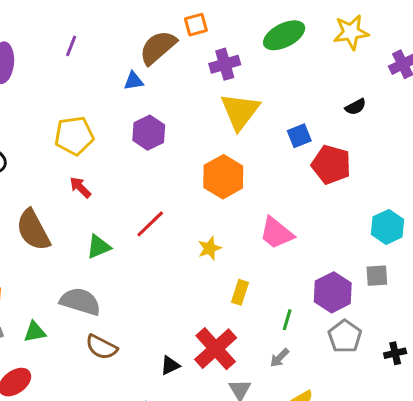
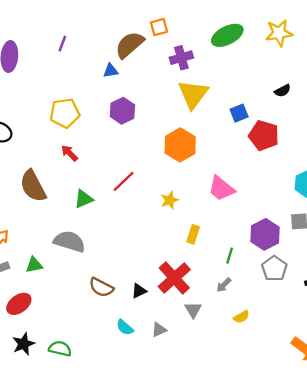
brown semicircle: (102, 347) -> (101, 287), moved

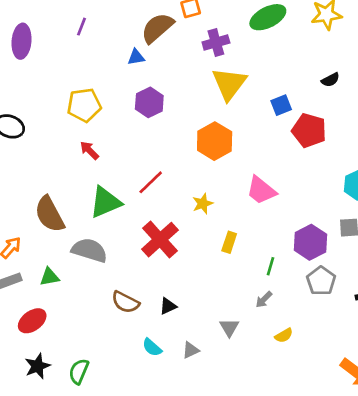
brown semicircle: (33, 186) -> (49, 214), moved
green triangle: (84, 199) -> (105, 202), size x1.5
red cross: (174, 278) -> (160, 240), moved
green semicircle: (60, 349) -> (79, 371), turned -80

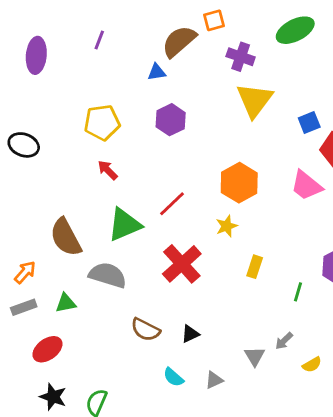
purple cross: (216, 43) -> (241, 57), turned 35
orange hexagon: (215, 141) -> (239, 183), moved
pink trapezoid: (261, 190) -> (306, 186), moved
gray arrow: (264, 299) -> (284, 341), moved
black star: (38, 366) -> (53, 397), turned -30

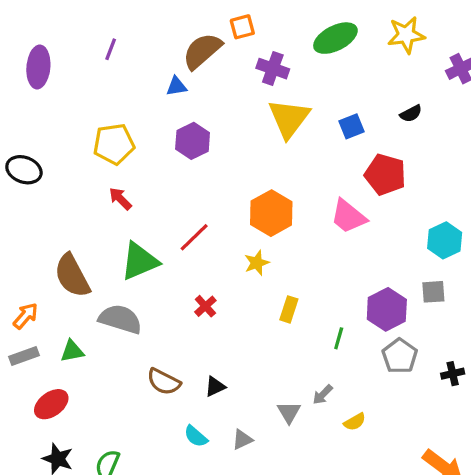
blue square: (309, 123) -> (352, 126), moved
red cross: (182, 264) -> (205, 306), size x0.5

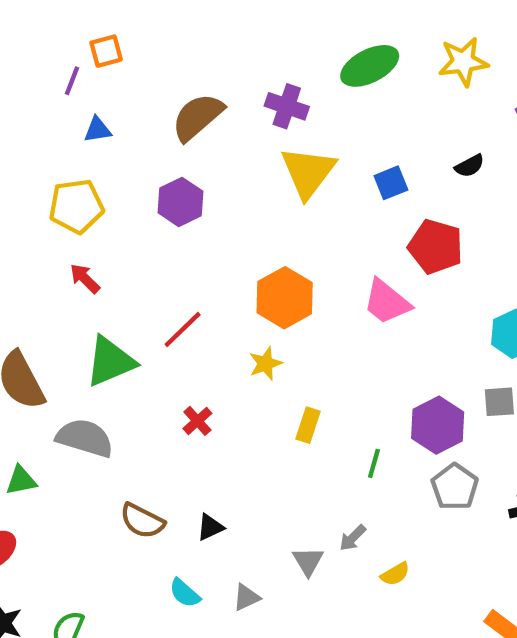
orange square: (242, 27) -> (106, 51), moved
brown semicircle: (202, 51) -> (197, 117), moved
blue triangle: (176, 86) -> (98, 130), moved

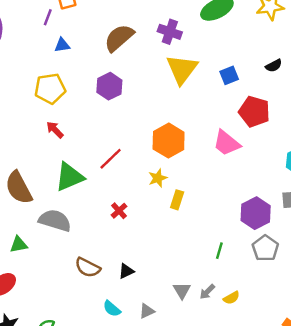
yellow rectangle: (308, 425) -> (177, 200), moved
green line: (374, 463) -> (219, 251), moved
gray arrow: (353, 538) -> (207, 292), moved

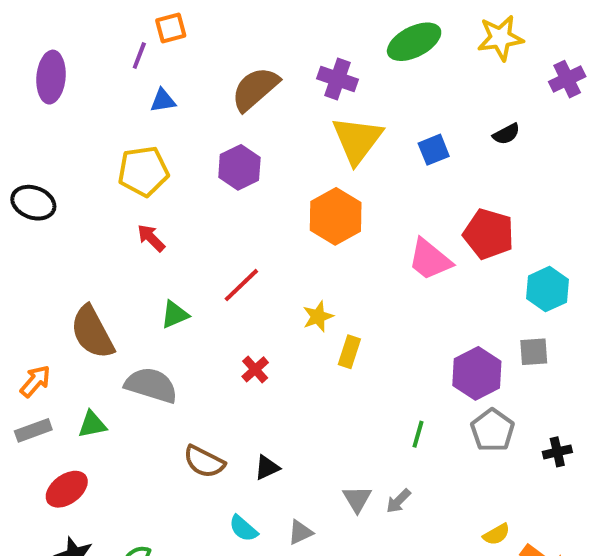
red pentagon: (254, 112) -> (489, 234), moved
orange hexagon: (169, 141) -> (336, 216), moved
green triangle: (69, 177) -> (175, 315), size x0.6
yellow semicircle: (231, 298) -> (497, 534), moved

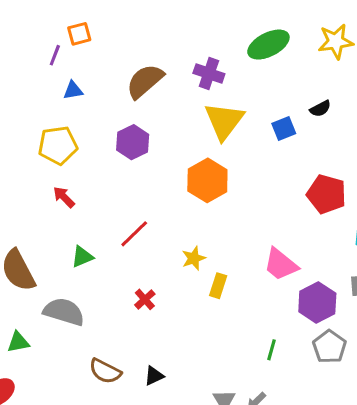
black semicircle: (506, 134) -> (320, 109), moved
pink trapezoid: (430, 260) -> (281, 264), moved

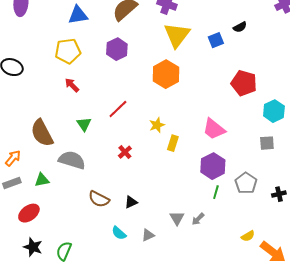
blue triangle: (73, 90) -> (78, 15), size x1.5
green triangle: (82, 257) -> (84, 124), turned -42
purple hexagon: (317, 302) -> (213, 166), moved
green line: (272, 350) -> (216, 192), moved

